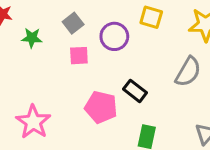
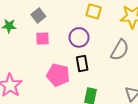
purple circle: (114, 36) -> (79, 37), moved
black rectangle: (135, 91) -> (82, 64), turned 42

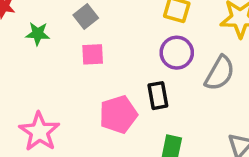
purple circle: (79, 37) -> (177, 53), moved
pink pentagon: (58, 75) -> (118, 114), turned -30

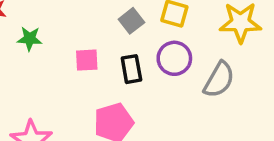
gray square: (86, 17) -> (131, 21), moved
black rectangle: (158, 96) -> (131, 69), moved

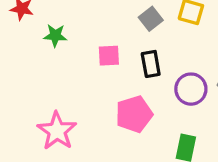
purple circle: (174, 58) -> (191, 89), moved

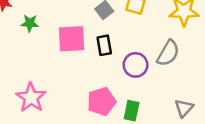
pink square: (109, 56) -> (72, 39), size x1.6
pink pentagon: (134, 114) -> (102, 101), moved

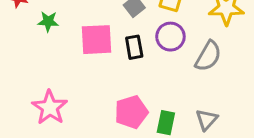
purple circle: (136, 65) -> (170, 37), moved
gray triangle: (184, 108) -> (207, 120), moved

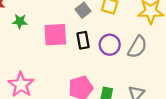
purple circle: (170, 37) -> (110, 45), moved

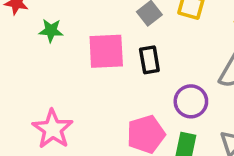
purple circle: (110, 45) -> (191, 101), moved

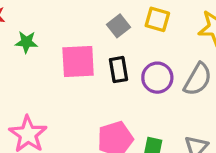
purple circle: (191, 101) -> (157, 78), moved

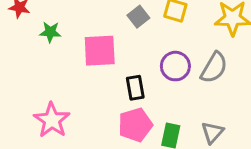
black rectangle: (119, 70) -> (135, 88), moved

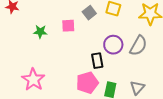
green star: (50, 32) -> (40, 32), moved
pink square: (100, 51) -> (68, 26), moved, size x0.6
black rectangle: (135, 88) -> (97, 61), moved

